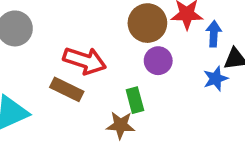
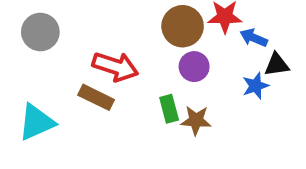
blue arrow: (214, 34) -> (254, 38), turned -70
brown star: (121, 125) -> (196, 120), moved

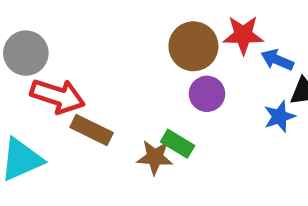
red arrow: (115, 67) -> (58, 96), moved
green rectangle: (169, 109) -> (178, 144), turned -44
brown star: (196, 120) -> (155, 157), moved

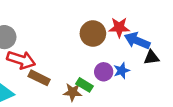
blue arrow: (277, 60) -> (137, 41), size x1.5
purple circle: (207, 94) -> (104, 72), moved
blue star: (279, 116) -> (122, 71), moved

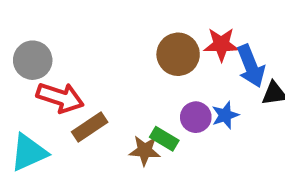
blue arrow: (137, 41) -> (251, 66), turned -135
brown rectangle: (39, 78) -> (90, 127), turned -60

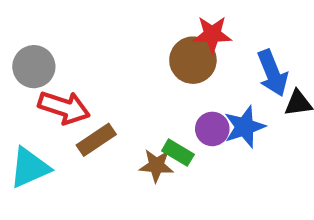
red star: (221, 44) -> (212, 34), moved
blue star: (225, 115) -> (245, 127), size x1.4

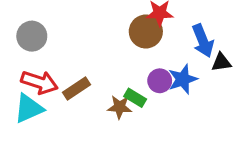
red arrow: (64, 107) -> (39, 82), moved

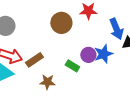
brown circle: (146, 31) -> (61, 23), moved
brown star: (120, 107) -> (47, 82), moved

